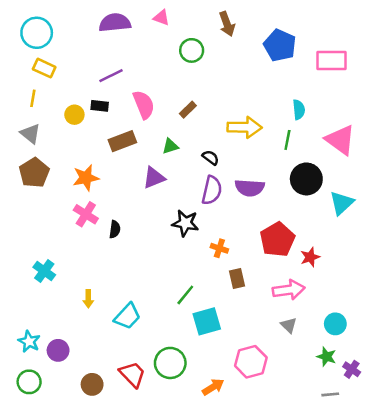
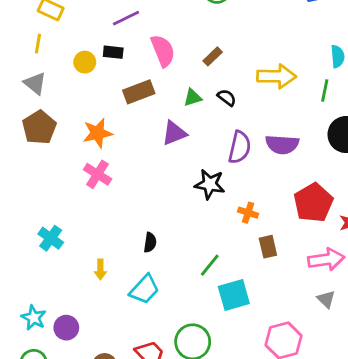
black semicircle: (211, 158) -> (227, 98), moved
black semicircle: (115, 229) -> (150, 242), moved

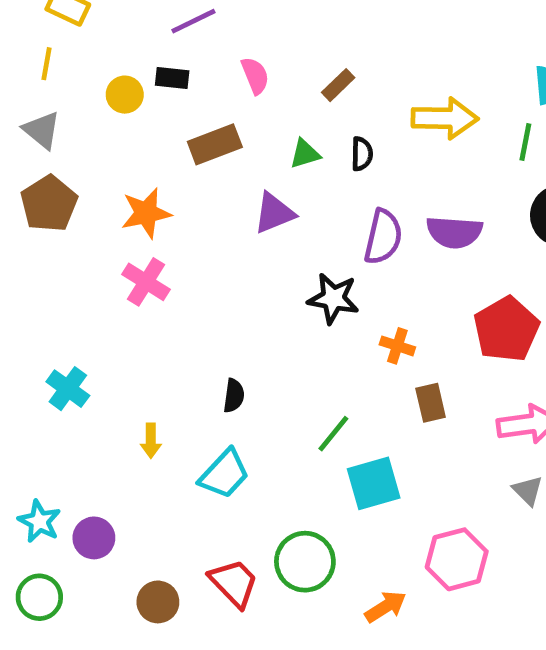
pink semicircle: (163, 51) -> (255, 76), size x0.7
black semicircle: (227, 98) -> (362, 154), turned 54

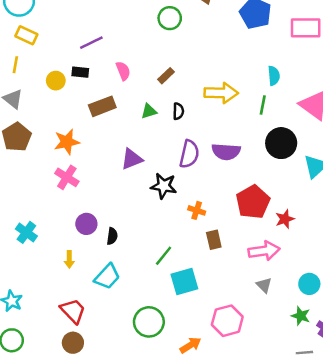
purple triangle: (274, 213) -> (132, 159), moved
purple circle: (94, 538) -> (86, 224), moved
red trapezoid: (234, 583) -> (73, 311), moved

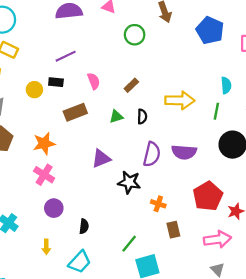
purple circle: (86, 224) -> (54, 208), moved

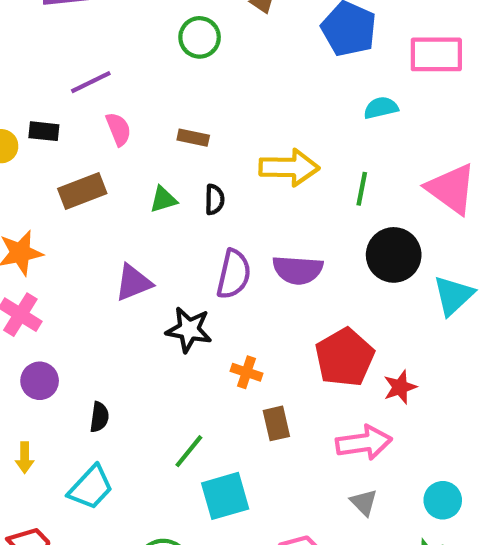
purple line: (66, 56) -> (91, 82), moved
brown rectangle: (131, 85) -> (193, 138), turned 56
cyan semicircle: (226, 85) -> (381, 108), moved, turned -98

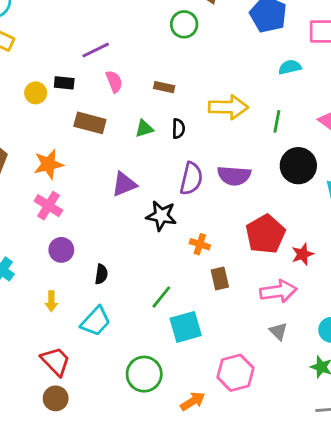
green circle: (200, 37) -> (184, 24), moved
brown rectangle: (82, 191) -> (90, 123), turned 36

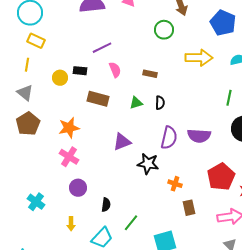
yellow arrow: (228, 107) -> (199, 58), moved
green line: (161, 297) -> (131, 223), moved

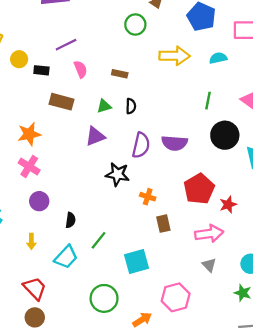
yellow circle: (60, 78) -> (19, 59), moved
purple triangle: (122, 142) -> (95, 136), moved

